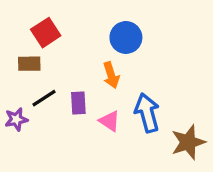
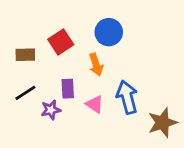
red square: (46, 33) -> (61, 42), moved
black line: (44, 98) -> (25, 93), moved
purple star: (16, 119) -> (51, 110), moved

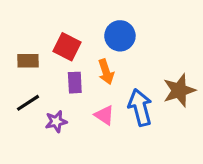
red square: (61, 42) -> (67, 47), turned -30
purple rectangle: (68, 89) -> (75, 83), moved
brown star: (162, 123) -> (179, 90), moved

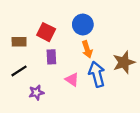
orange arrow: (106, 72) -> (87, 49), moved
purple star: (56, 122) -> (36, 93), moved

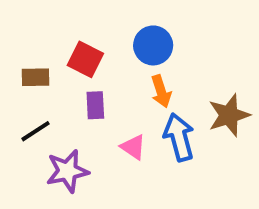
purple star: (36, 93) -> (67, 171), size x1.5

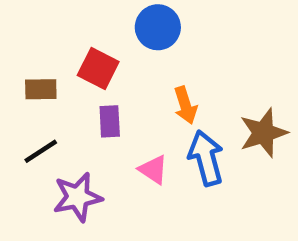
blue circle: (153, 45) -> (158, 27), moved

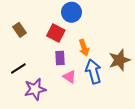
red square: (98, 69) -> (56, 33), moved
brown rectangle: (41, 89) -> (19, 30), moved, turned 56
purple rectangle: (110, 121) -> (60, 58), moved

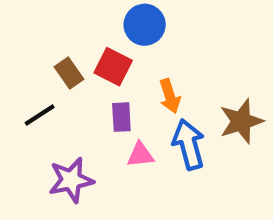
brown rectangle: (19, 30) -> (69, 73), moved
black line: (18, 68) -> (40, 115), moved
pink triangle: (69, 77) -> (140, 155), turned -40

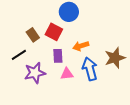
orange arrow: (170, 96) -> (81, 46), turned 91
purple star: (71, 180) -> (35, 73), moved

